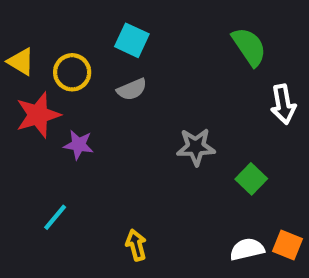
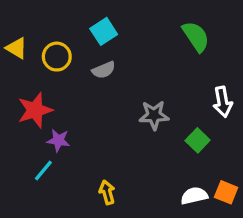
cyan square: (132, 40) -> (104, 31), turned 32
white arrow: (283, 104) -> (223, 102), moved
red star: (38, 115) -> (35, 110), moved
purple star: (79, 145) -> (58, 140), moved

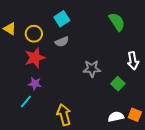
red star: (35, 110) -> (35, 58), moved
yellow arrow: (107, 192) -> (64, 115), size x1.5

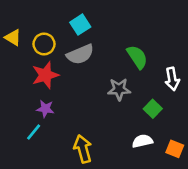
green semicircle: (117, 22) -> (137, 57), moved
gray semicircle: (62, 42) -> (80, 54), size x1.5
white semicircle: (116, 117) -> (142, 141), moved

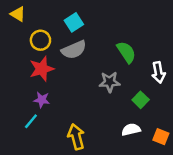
yellow triangle: (13, 38) -> (18, 14), moved

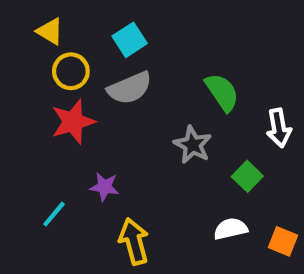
yellow triangle: (18, 14) -> (50, 31), moved
gray star: (110, 82) -> (193, 145), turned 30
purple star: (42, 100) -> (104, 187), moved

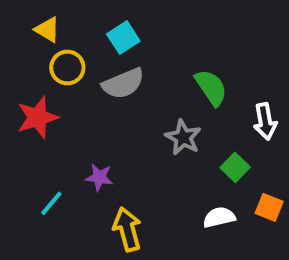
red star: (73, 122) -> (37, 117), moved
orange square: (283, 241) -> (269, 207), moved

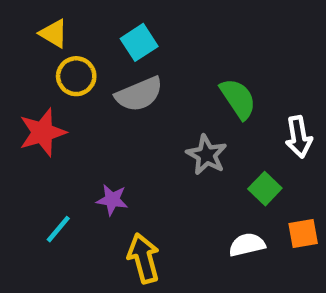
orange square: (269, 207) -> (303, 234), turned -32

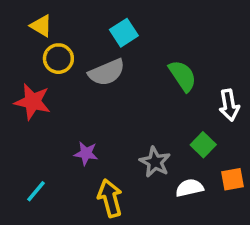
cyan square: (139, 42) -> (124, 33), moved
red star: (42, 132) -> (33, 102), turned 30
gray star: (207, 155) -> (155, 162), moved
cyan line: (58, 229) -> (36, 191), moved

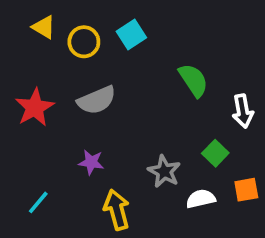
yellow circle: (58, 59) -> (84, 42), moved
gray semicircle: (107, 72) -> (97, 100), moved
red star: (33, 102) -> (35, 108), turned 30

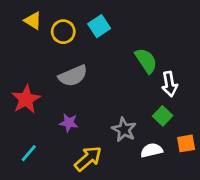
red star: (35, 108) -> (26, 99), moved
white arrow: (243, 111) -> (170, 84), moved
yellow arrow: (117, 210) -> (88, 159), turned 64

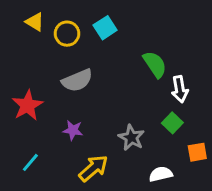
white semicircle: (152, 150) -> (161, 174), moved

